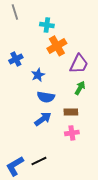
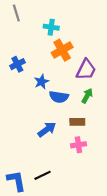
blue semicircle: (46, 97) -> (59, 97), moved
blue L-shape: (15, 166) -> (16, 181), turned 110

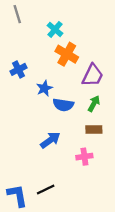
cyan cross: (51, 27) -> (55, 29), turned 32
orange cross: (62, 50) -> (67, 54), turned -30
brown rectangle: (77, 122) -> (94, 130), moved

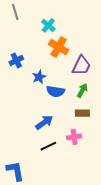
black line: (46, 190) -> (48, 146), moved

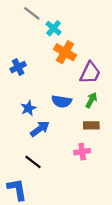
gray line: (15, 12) -> (32, 13), moved, turned -35
blue star: (39, 77) -> (28, 108), moved
blue arrow: (44, 122) -> (40, 129), moved
black line: (48, 146) -> (33, 162), moved, turned 63

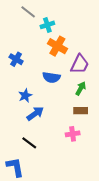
cyan cross: (54, 28) -> (47, 25), turned 32
blue cross: (18, 67) -> (16, 59), turned -32
blue semicircle: (62, 101) -> (51, 77), moved

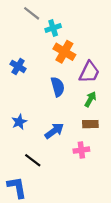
blue semicircle: (51, 77) -> (58, 87), turned -114
blue star: (25, 96) -> (19, 122), moved
blue arrow: (35, 114) -> (54, 131), moved

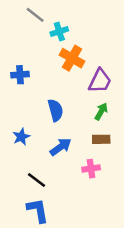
blue cross: (18, 66) -> (20, 75), turned -35
blue semicircle: (58, 87) -> (56, 110), moved
blue L-shape: (17, 187) -> (38, 210), moved

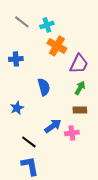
gray line: (35, 15) -> (22, 22), moved
blue arrow: (61, 147) -> (53, 126), moved

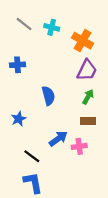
cyan cross: (47, 25) -> (52, 27), turned 32
orange cross: (57, 46) -> (83, 41), moved

